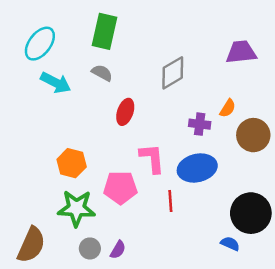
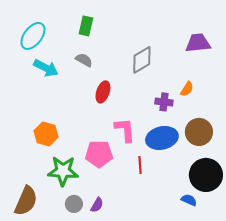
green rectangle: (105, 31) -> (86, 26), size x0.7
brown circle: (253, 135) -> (199, 132), moved
orange hexagon: (72, 163) -> (46, 134), moved

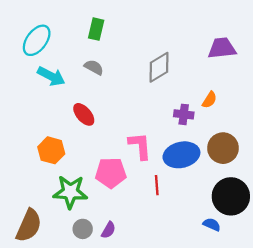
red ellipse: (103, 92) -> (84, 114), moved, turned -60

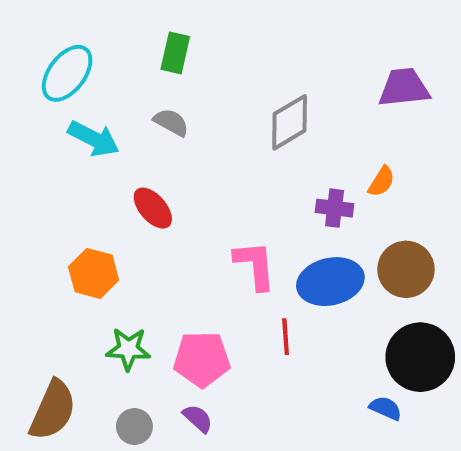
pink pentagon: (111, 173) -> (202, 359), moved
green star: (70, 192) -> (128, 349), size x0.7
gray circle: (83, 229) -> (134, 427), moved
purple semicircle: (108, 230) -> (198, 418), turned -78

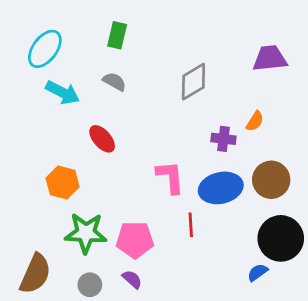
green star: (128, 349) -> (86, 233), size x1.4
blue semicircle: (386, 408) -> (258, 272), turned -60

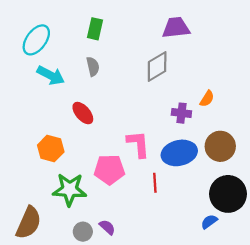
purple trapezoid: (270, 58) -> (176, 28), moved
gray semicircle: (114, 82) -> (93, 66), turned 48
pink pentagon: (135, 240) -> (109, 170), moved
gray circle: (90, 285) -> (83, 232), moved

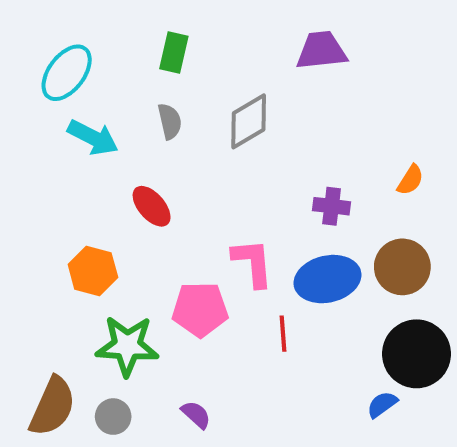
gray diamond: (157, 66) -> (249, 121), moved
orange semicircle: (207, 99) -> (410, 180), moved
gray circle: (83, 232) -> (113, 417), moved

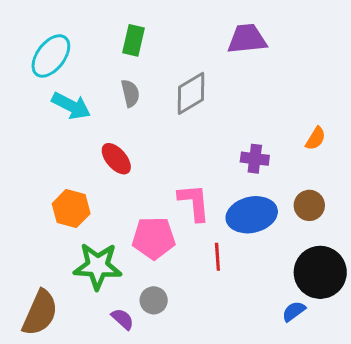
brown circle: (402, 267) -> (309, 205), size x0.7
purple semicircle: (196, 415) -> (122, 319), moved
gray circle: (113, 417) -> (154, 300), moved

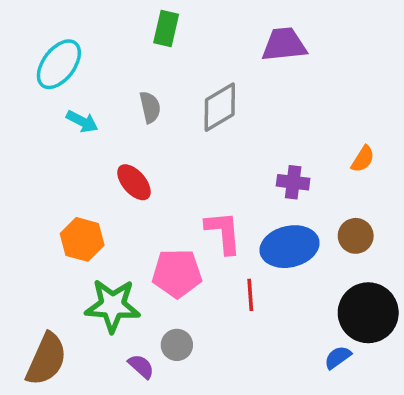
green rectangle: (133, 40) -> (166, 28), moved
cyan arrow: (71, 106) -> (82, 121), size x0.7

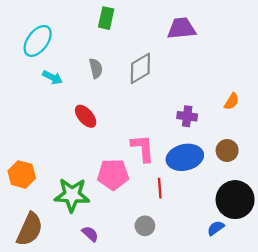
orange hexagon: (82, 239) -> (22, 174), moved
gray circle: (177, 345) -> (145, 226), moved

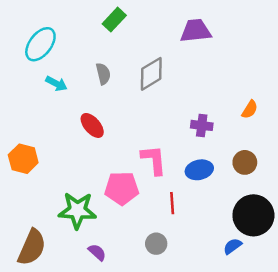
green rectangle: (106, 18) -> (114, 20), turned 30
blue ellipse: (185, 157) -> (199, 170), size x0.7
orange hexagon: (22, 174) -> (23, 159), moved

